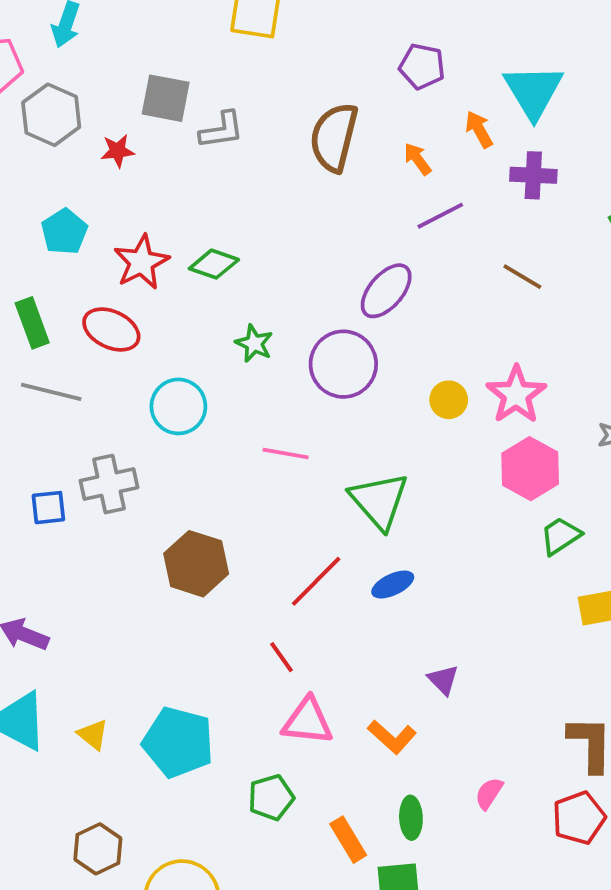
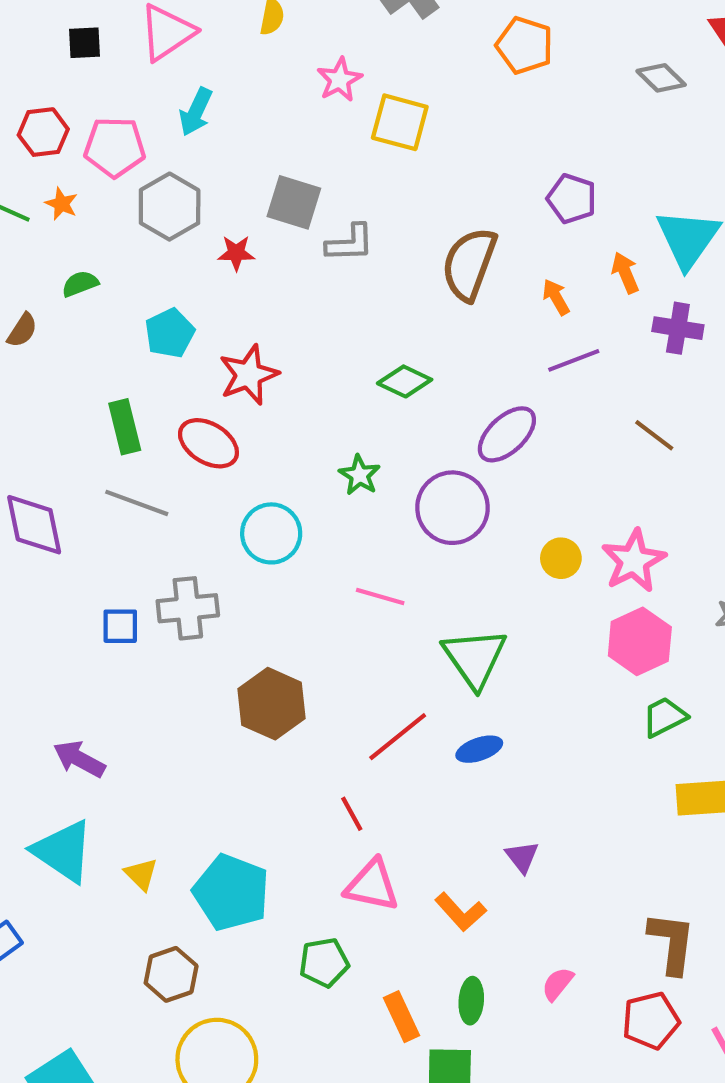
green diamond: (214, 264) -> (405, 381), moved
brown hexagon: (98, 849) -> (171, 974), moved

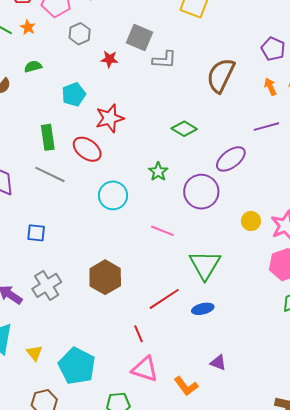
gray hexagon: (170, 207) -> (80, 34), size x0.7
orange arrow: (556, 297) -> (270, 87), moved
gray cross: (188, 608) -> (47, 285), moved, turned -32
purple triangle: (522, 857) -> (218, 363), turned -36

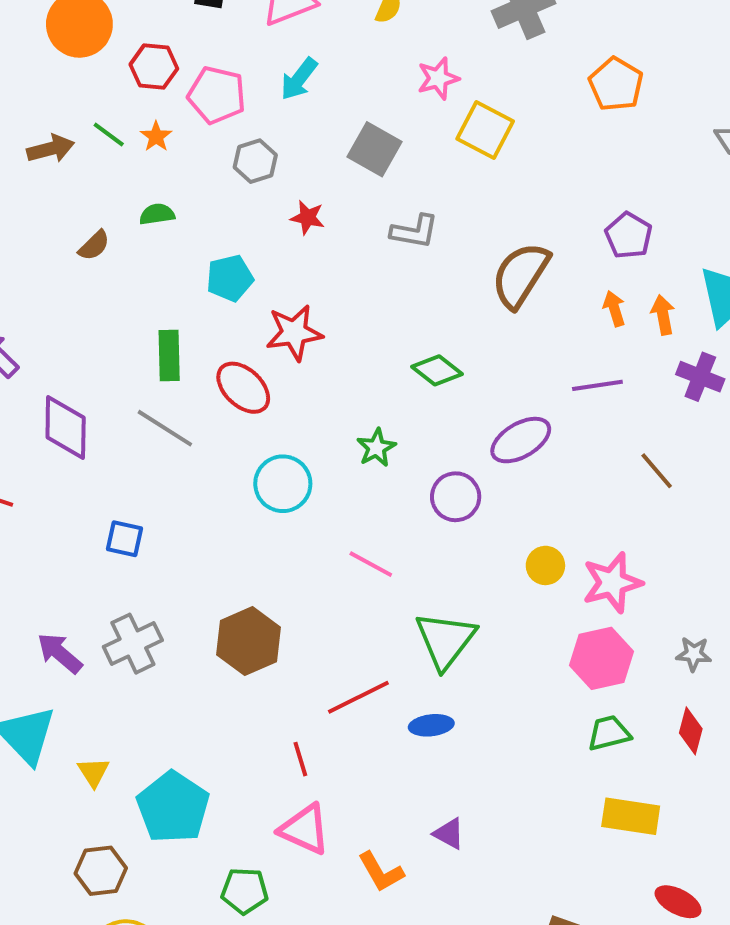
gray square: (139, 38) -> (375, 149), moved
purple circle: (201, 192) -> (456, 497), size x0.7

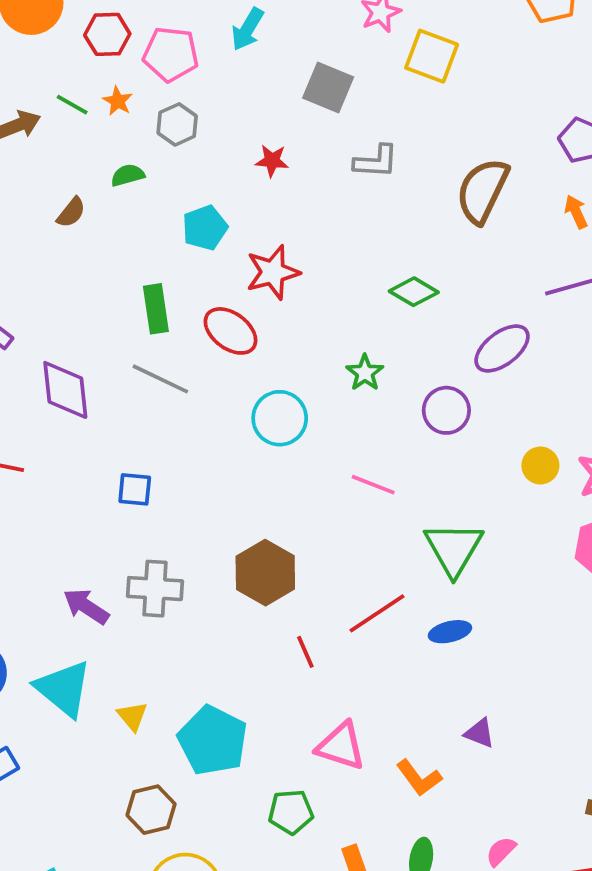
gray hexagon: (255, 161) -> (177, 124), moved
gray cross: (133, 644) -> (155, 589), turned 36
red line: (300, 759) -> (305, 652), moved

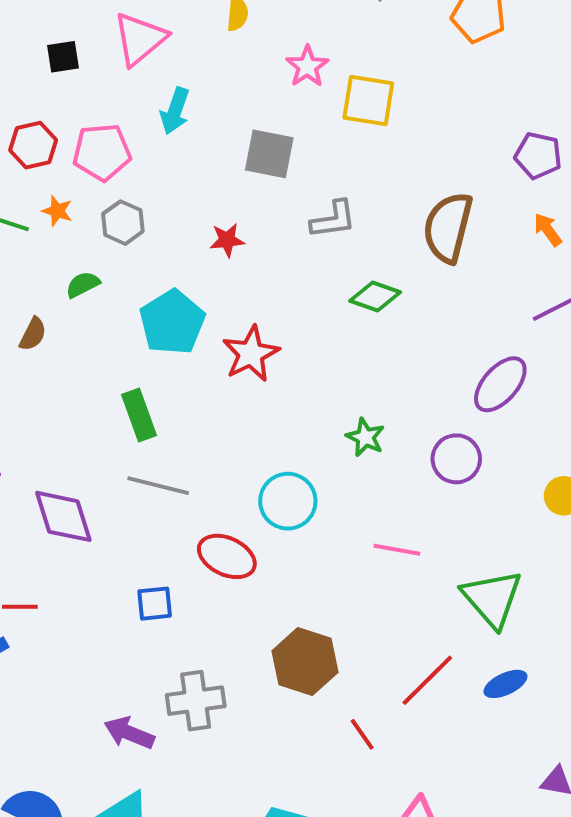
cyan pentagon: (205, 228) -> (172, 322), size x1.4
green diamond: (414, 292) -> (375, 296), moved
red ellipse: (231, 331) -> (227, 556), moved

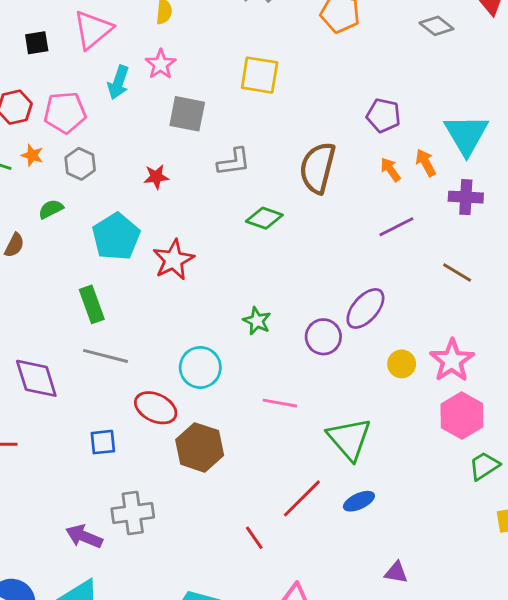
pink star: (307, 66) -> (161, 64), moved
purple ellipse: (500, 384) -> (365, 308), moved
brown hexagon: (305, 662) -> (200, 447), moved

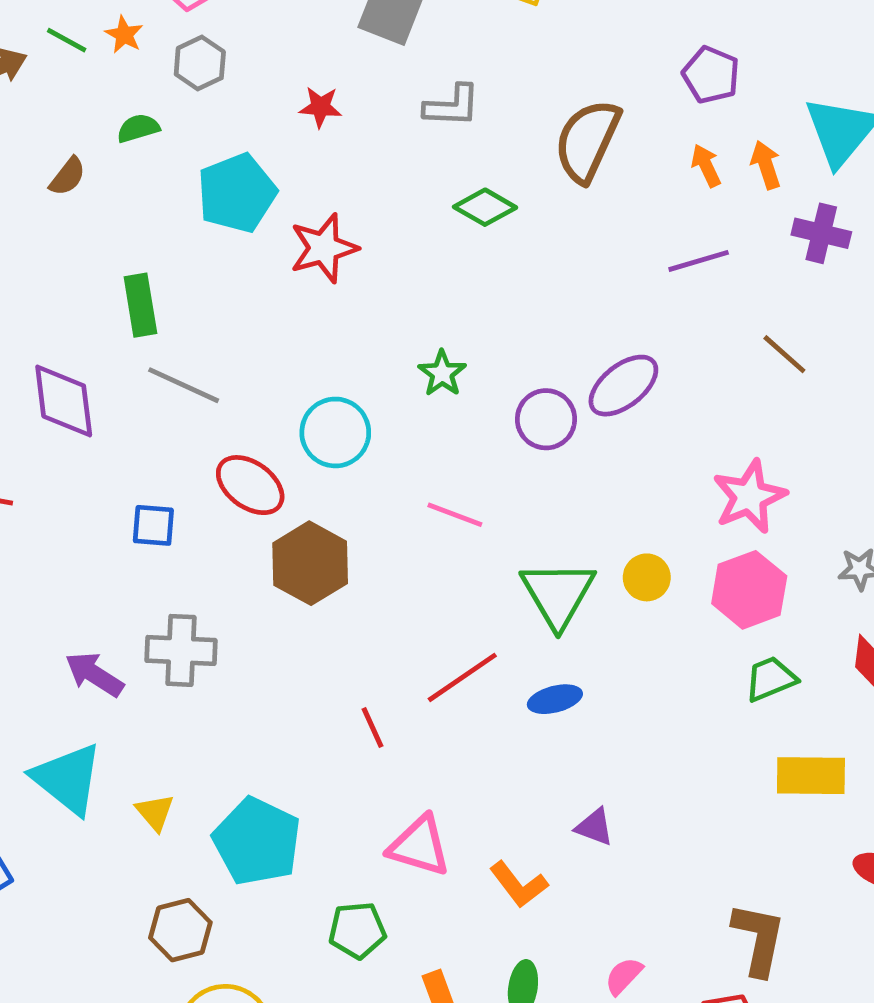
green rectangle: (92, 304) -> (140, 305), moved
yellow circle: (402, 364) -> (647, 577), moved

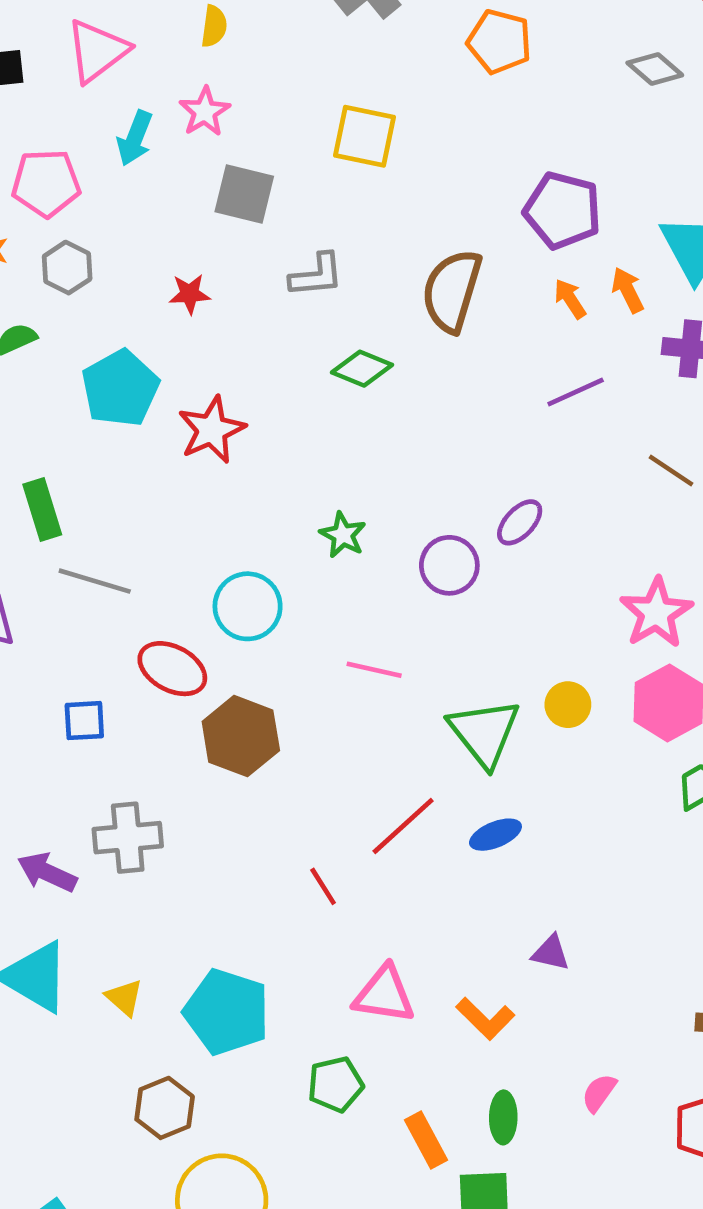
purple pentagon: (711, 75) -> (563, 210), size x1.4
purple ellipse: (623, 386) -> (520, 522), size x0.7

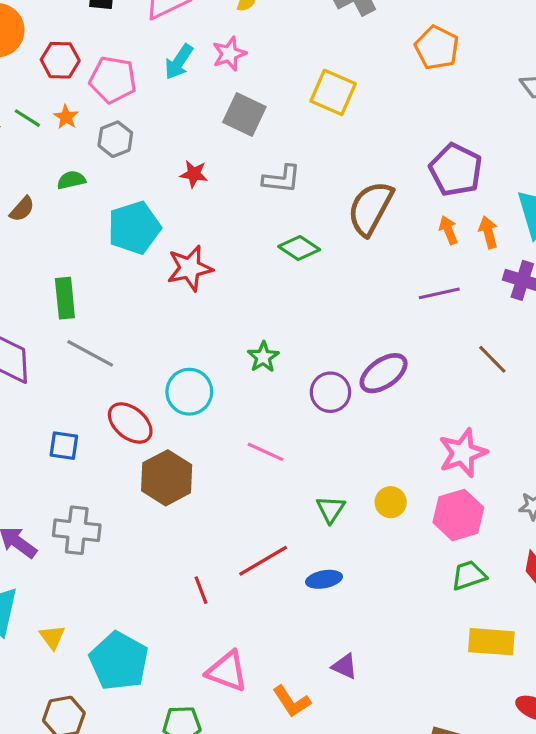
purple ellipse: (520, 522) -> (384, 373), size x1.4
green triangle: (484, 733) -> (331, 509), size x0.6

